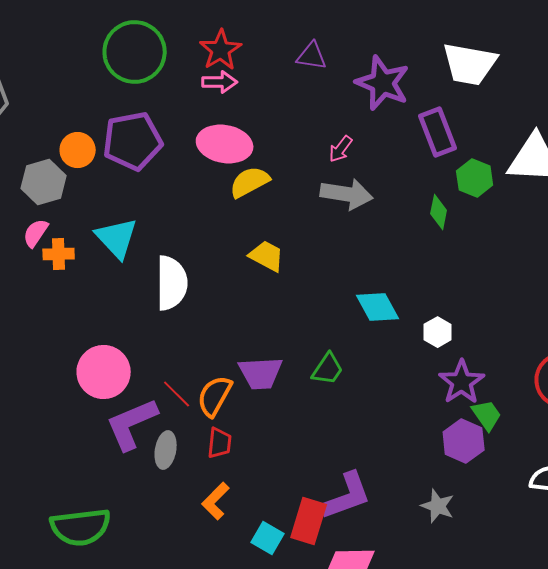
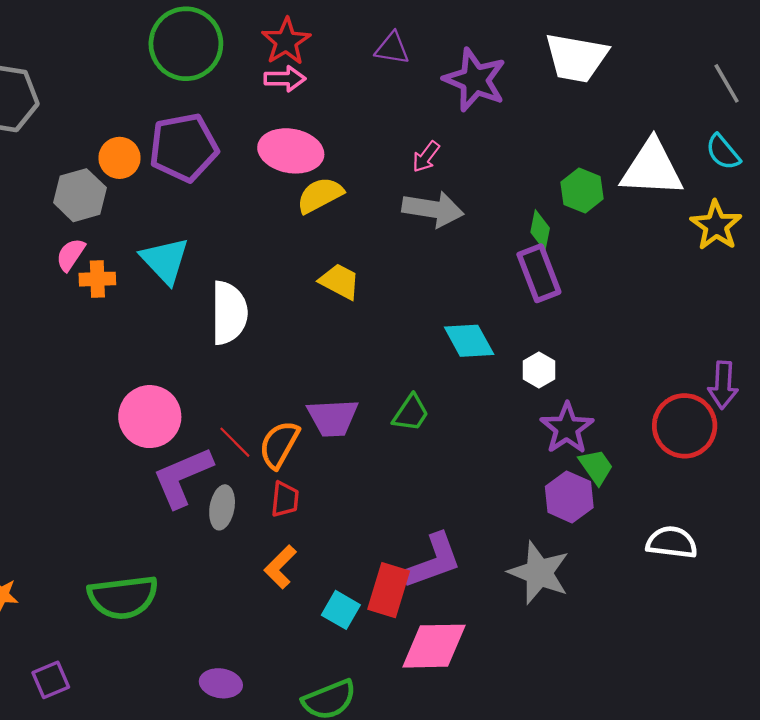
purple rectangle: (438, 132) -> (539, 273), moved
gray star: (438, 506) -> (539, 573), size x1.6

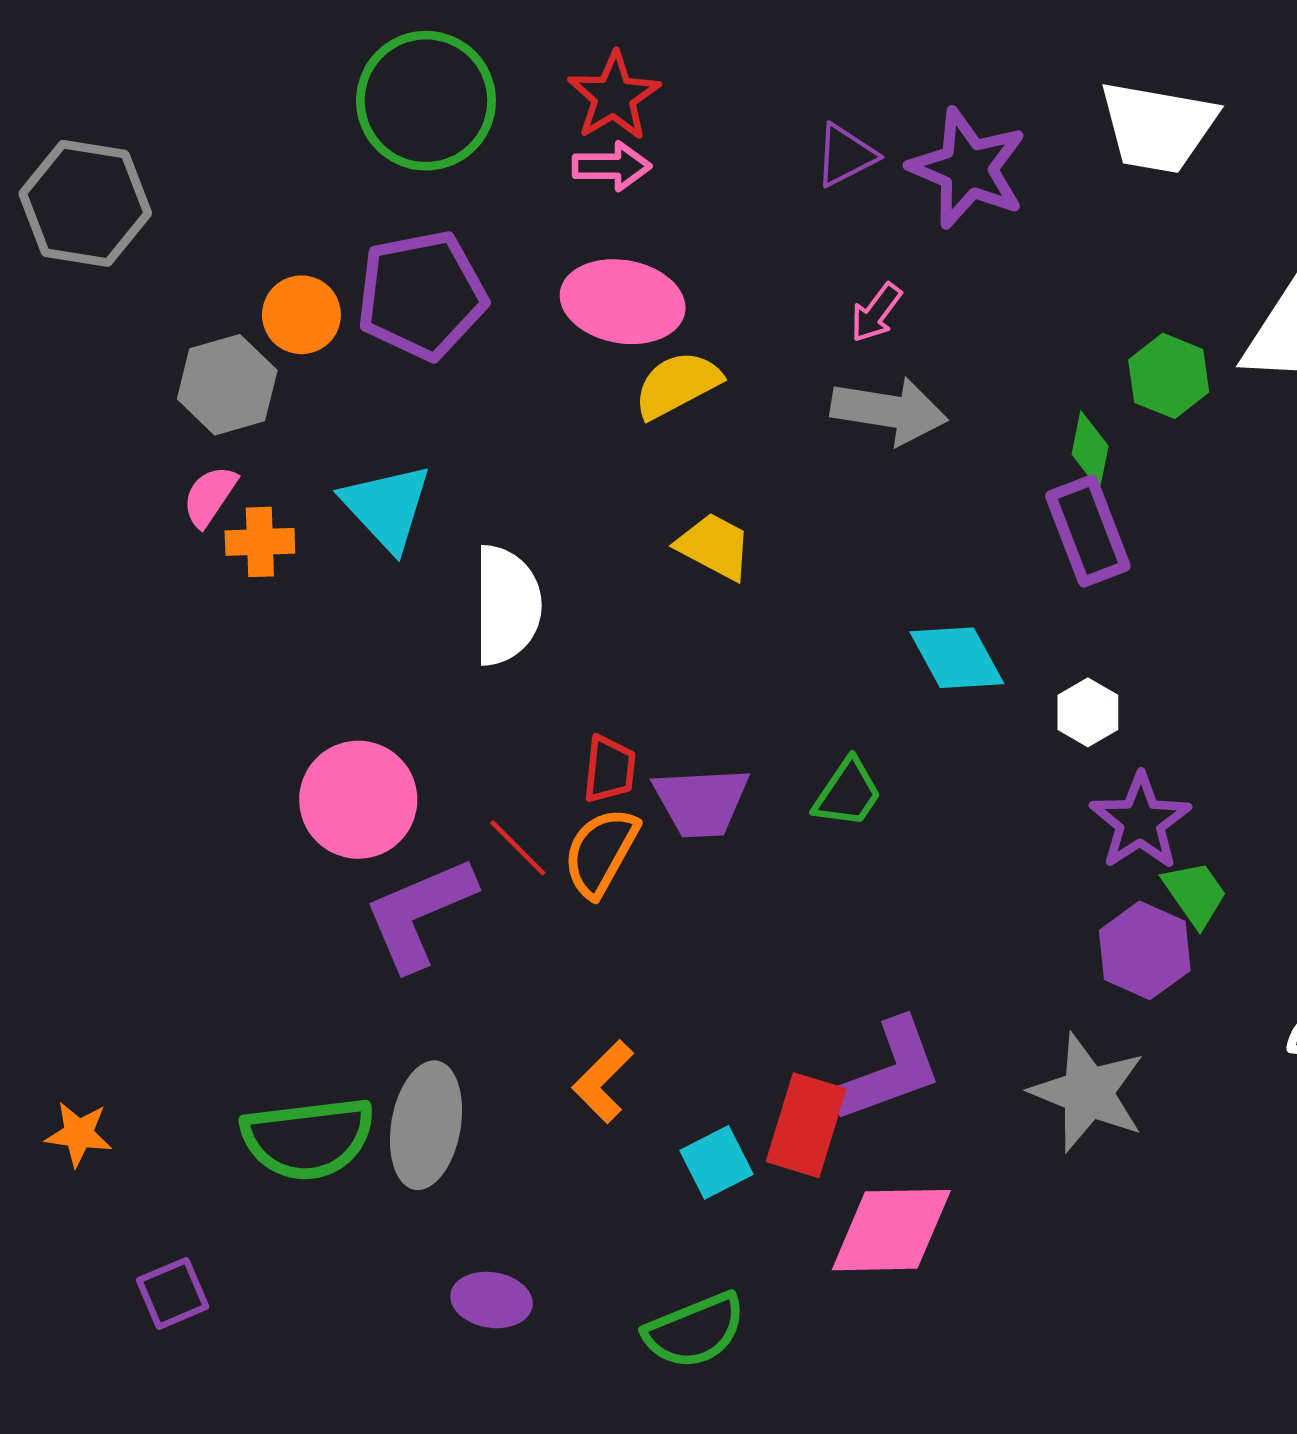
purple triangle: (392, 48) -> (845, 155), moved, turned -36
red trapezoid: (285, 499) -> (609, 769), moved
gray ellipse: (222, 507) -> (426, 1125), moved, size x1.5
cyan square: (341, 610) -> (717, 1162), turned 33

